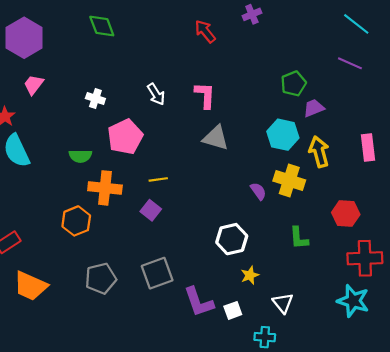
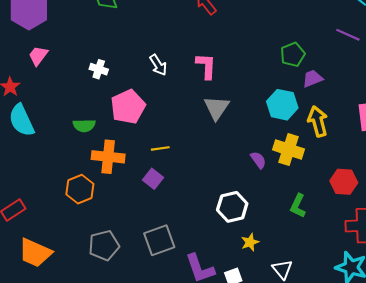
gray triangle: (216, 138) -> (217, 108), turned 48
green L-shape: (299, 238) -> (298, 206), turned 30

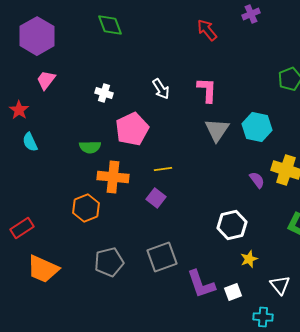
cyan hexagon: (282, 105) -> (257, 127), moved
cyan semicircle: (22, 120) -> (30, 142), size x0.6

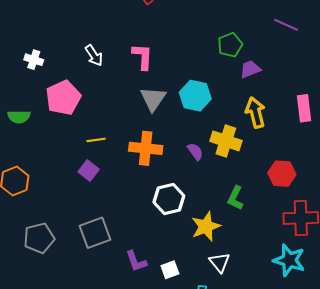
orange cross: (113, 177) -> (146, 148), moved
yellow star: (249, 259) -> (206, 226), moved, size x1.6
purple L-shape: (201, 284) -> (136, 261), size x0.7

